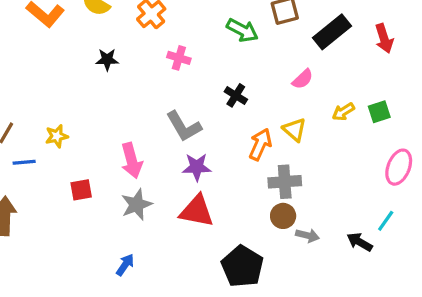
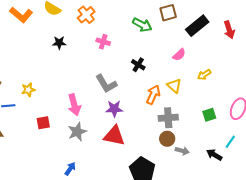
green square: (379, 112) -> (209, 115), moved

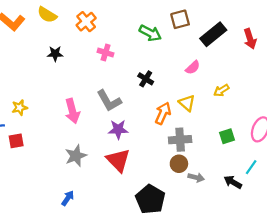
pink arrow: (74, 105) -> (72, 111), moved
red square: (43, 123) -> (16, 141), moved
red triangle: (114, 136) -> (118, 160), turned 35

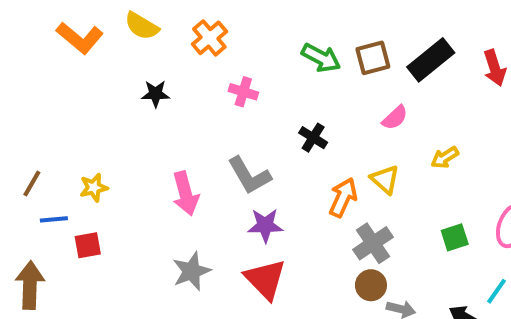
brown square: (180, 19) -> (373, 58), moved
gray cross: (180, 140) -> (373, 243), turned -30

